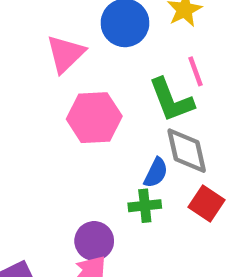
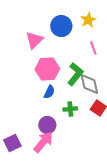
green L-shape: (171, 100) -> (75, 74), moved, turned -120
blue semicircle: (156, 173) -> (49, 92), moved

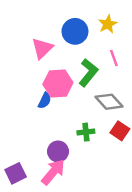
green L-shape: (75, 74) -> (88, 73), moved
gray diamond: (89, 84) -> (109, 102), turned -30
blue semicircle: (49, 92) -> (45, 101), moved

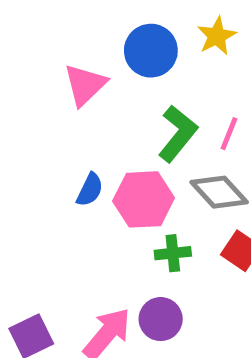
pink line: (114, 58) -> (229, 134), moved, turned 42
pink hexagon: (58, 84) -> (144, 199), moved
purple circle: (58, 151) -> (161, 319), moved

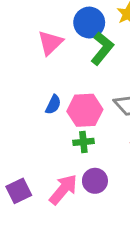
green L-shape: (178, 134) -> (102, 48), moved
green cross: (173, 253) -> (83, 142), moved

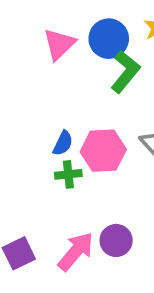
pink triangle: (50, 43) -> (59, 44), moved
green cross: (83, 142) -> (68, 174), moved

